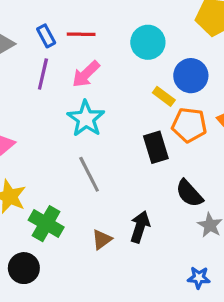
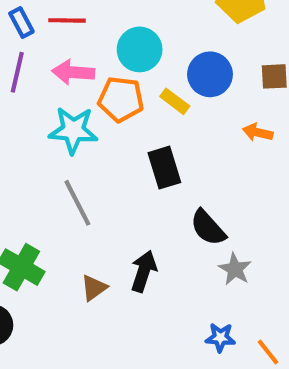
cyan circle: (148, 42) -> (140, 49), moved
pink arrow: (86, 74) -> (73, 72), turned 48
cyan star: (86, 119) -> (73, 130), turned -30
orange pentagon: (189, 125) -> (121, 99), moved

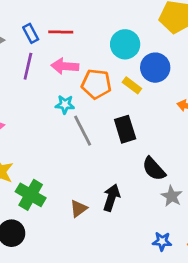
cyan circle: (140, 49) -> (125, 44), moved
cyan star: (73, 130) -> (65, 105), size x0.6
gray line: (77, 203) -> (83, 131), moved

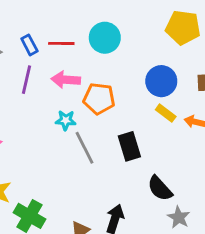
cyan circle: (125, 44) -> (105, 38), moved
yellow rectangle: (132, 85) -> (166, 113), moved

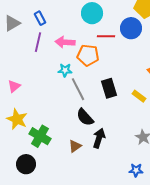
red line: (61, 43) -> (106, 36), moved
blue circle: (161, 81) -> (131, 28), moved
yellow rectangle: (166, 113) -> (139, 96), moved
black semicircle: (160, 188) -> (85, 117), moved

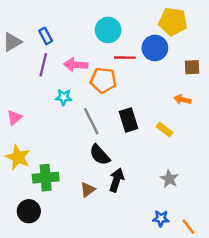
cyan star: (65, 70) -> (64, 97), moved
green cross: (40, 136) -> (46, 178), turned -35

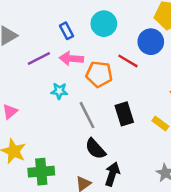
blue rectangle: (46, 36) -> (67, 31), moved
red line: (125, 58) -> (128, 61), moved, turned 30
purple line: (43, 65) -> (39, 59), turned 50

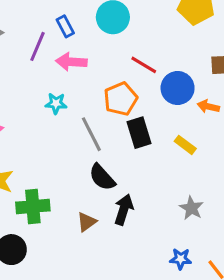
blue circle: (151, 42) -> (178, 88), moved
purple line: (39, 59) -> (37, 46), moved, turned -40
orange pentagon: (99, 74) -> (121, 99), moved, turned -30

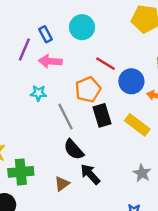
yellow rectangle: (185, 145) -> (137, 125), size x1.5
black arrow: (124, 210) -> (90, 174), turned -60

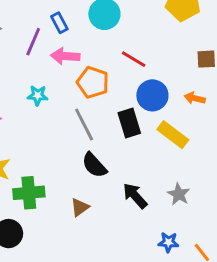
blue circle: (131, 81) -> (152, 95), moved
orange pentagon: (88, 90) -> (93, 82), moved, turned -30
cyan star: (38, 93) -> (38, 95), moved
black arrow: (90, 174) -> (135, 196), moved

